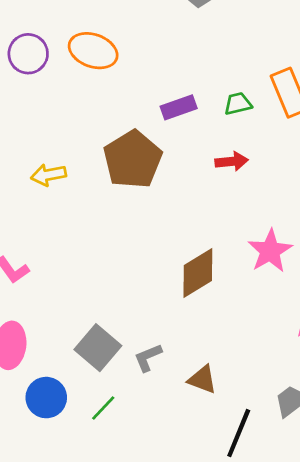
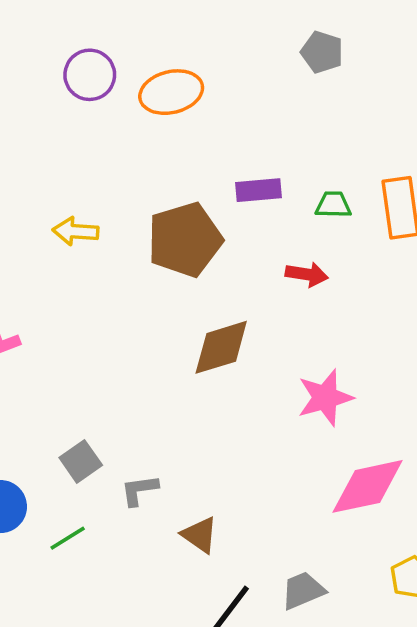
orange ellipse: (93, 51) -> (171, 92), turned -48
brown diamond: (198, 273) -> (221, 347), moved
gray square: (98, 348) -> (81, 461), size x0.7

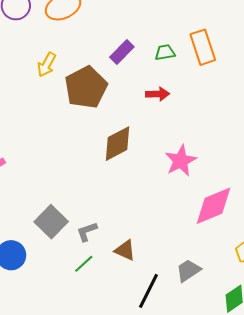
purple rectangle: (259, 190) -> (122, 52), turned -30
yellow arrow: (76, 231) -> (47, 65), moved, turned -55
gray square: (81, 461) -> (51, 222), size x1.4
green line: (68, 538) -> (84, 264), moved

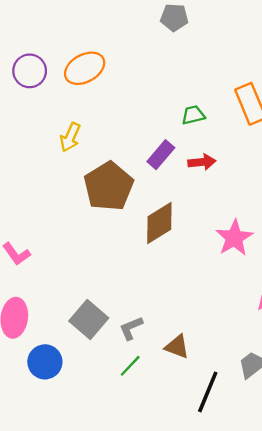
purple rectangle: (122, 52) -> (161, 155), moved
green trapezoid: (165, 52) -> (193, 115), moved
brown pentagon: (86, 87) -> (109, 186), moved

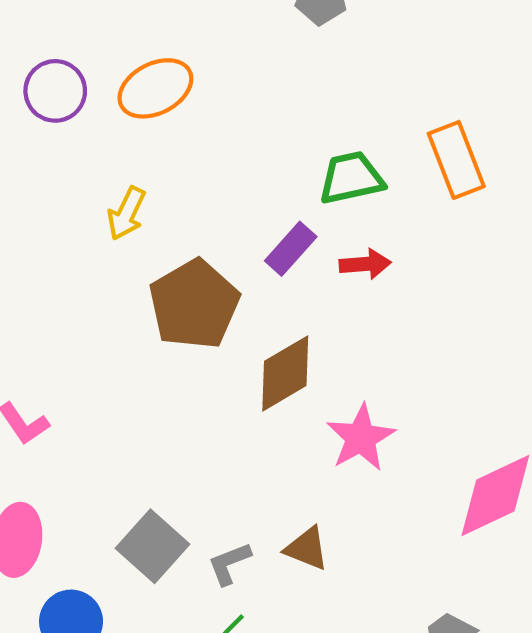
green trapezoid: (193, 115) -> (351, 178), size x1.5
pink star: (234, 238) -> (361, 438), moved
brown triangle: (177, 347) -> (307, 548), moved

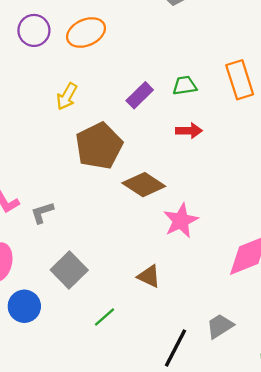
green trapezoid: (351, 178) -> (185, 86), size x0.7
purple rectangle: (291, 249) -> (140, 95), moved
brown diamond: (285, 373) -> (144, 185), turned 60
gray L-shape: (229, 563) -> (42, 213), moved

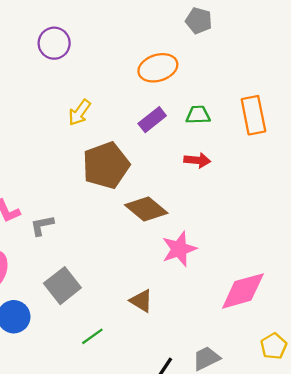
orange ellipse: (86, 33) -> (158, 68), moved

